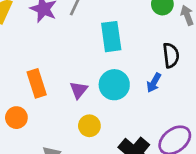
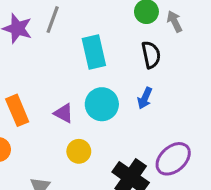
black semicircle: (171, 55) -> (151, 55), moved
purple triangle: (79, 90) -> (64, 113), turned -36

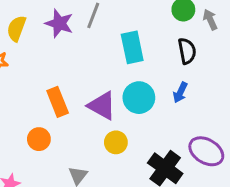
purple triangle: (64, 113) -> (102, 106), size x1.5
purple ellipse: (173, 159) -> (206, 151), turned 72

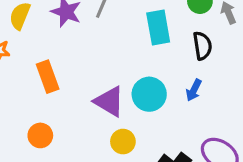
cyan rectangle: (132, 47) -> (158, 28), moved
orange rectangle: (58, 102) -> (48, 77), moved

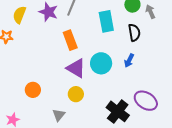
orange rectangle: (48, 77) -> (70, 40), moved
yellow circle: (123, 142) -> (76, 94), moved

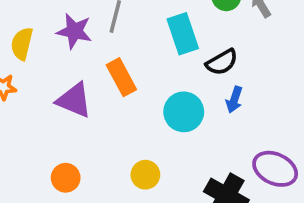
black semicircle: (134, 33) -> (222, 62), moved, turned 78
purple triangle: (76, 68) -> (74, 100), moved

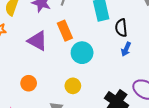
black semicircle: (222, 62) -> (121, 28), turned 108
cyan circle: (184, 112) -> (82, 53), moved

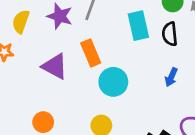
black semicircle: (121, 28) -> (170, 34), moved

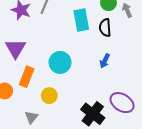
orange rectangle: (91, 53) -> (27, 77), moved, turned 42
purple triangle: (55, 66) -> (15, 48), turned 30

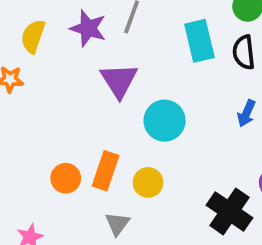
purple triangle: (15, 48) -> (119, 80), moved
orange rectangle: (27, 77) -> (106, 171), moved

